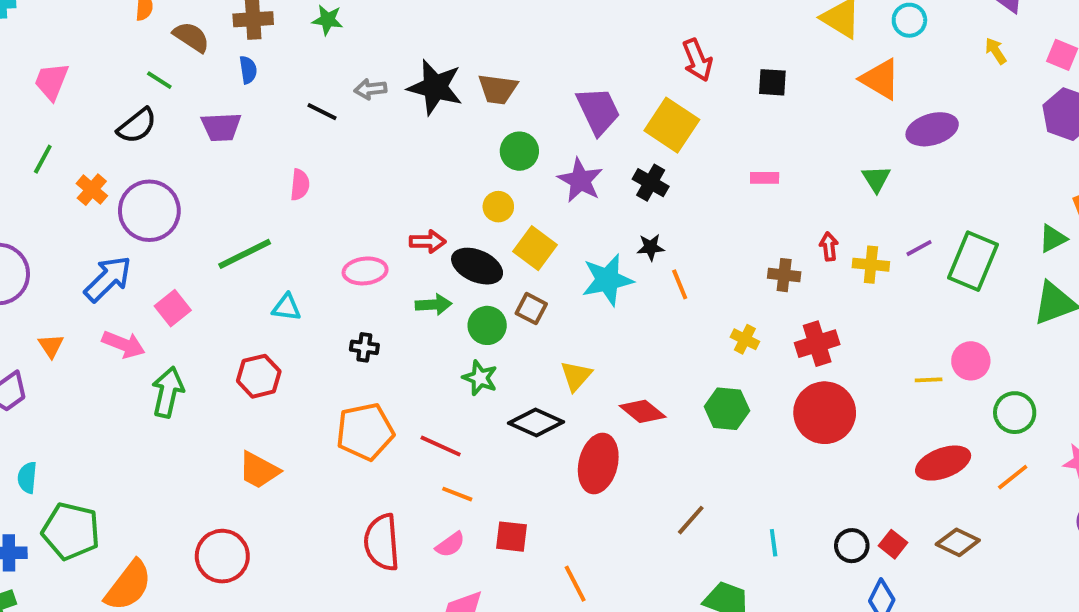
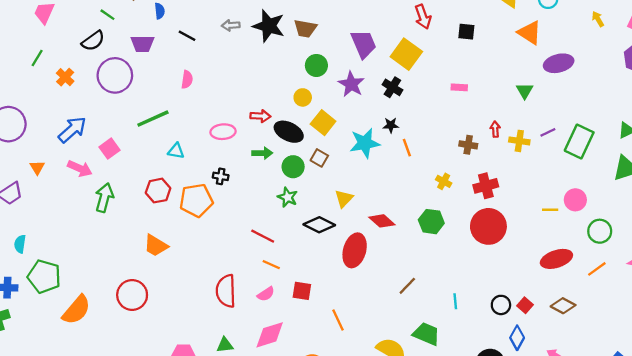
black line: (322, 112) -> (187, 36), moved
purple circle: (149, 211) -> (115, 75), moved
orange pentagon: (365, 432) -> (196, 200), moved

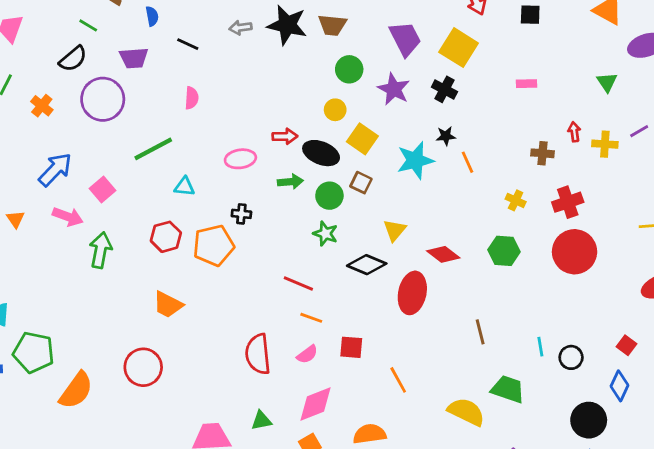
brown line: (407, 286) -> (480, 332), turned -54
black circle: (501, 305) -> (571, 357), moved

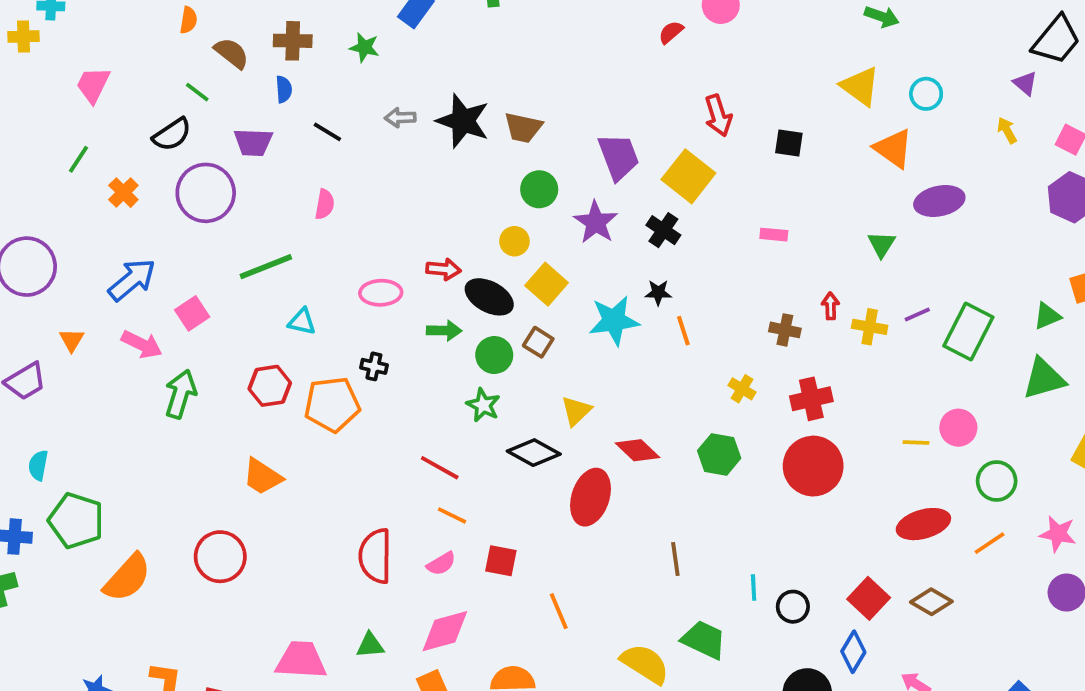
red square: (626, 345) -> (869, 598), size x1.5

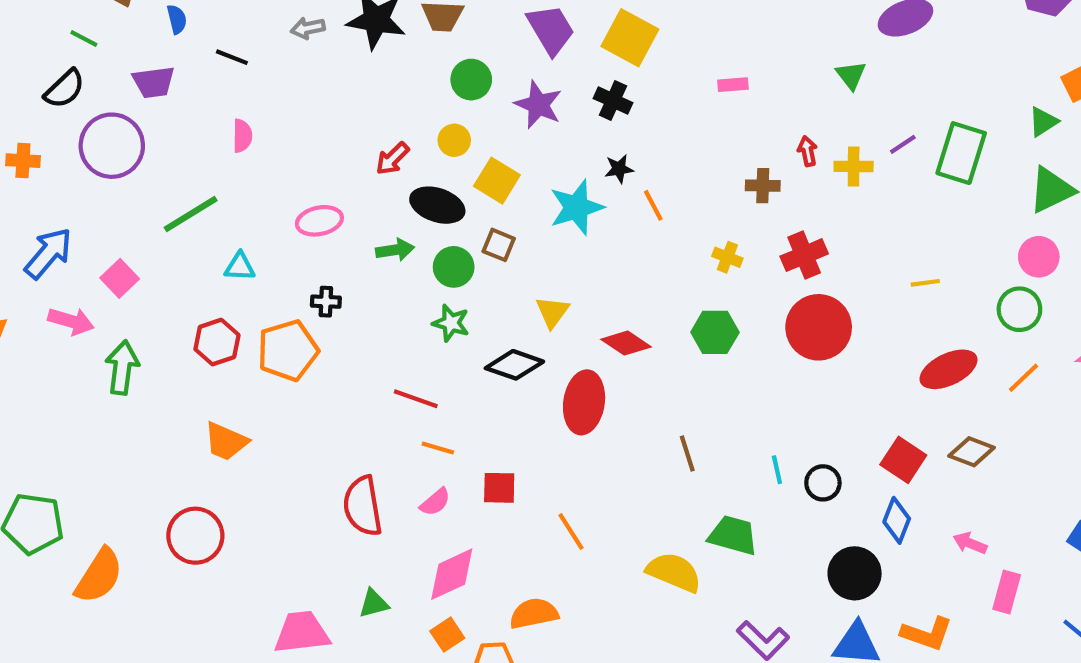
orange cross: (123, 193) -> (23, 161), turned -32
red arrow: (443, 269) -> (392, 159), moved, turned 140
pink circle: (958, 428) -> (1039, 257), moved

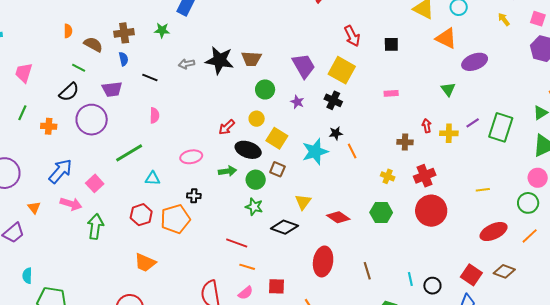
purple star: (538, 105) -> (297, 102), size x0.6
red ellipse: (584, 402) -> (323, 262), moved

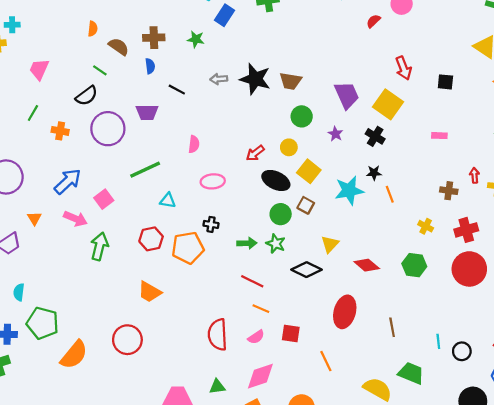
purple trapezoid: (112, 89) -> (147, 112), moved
pink semicircle: (154, 115) -> (194, 144), moved
green arrow: (227, 171) -> (247, 243), moved

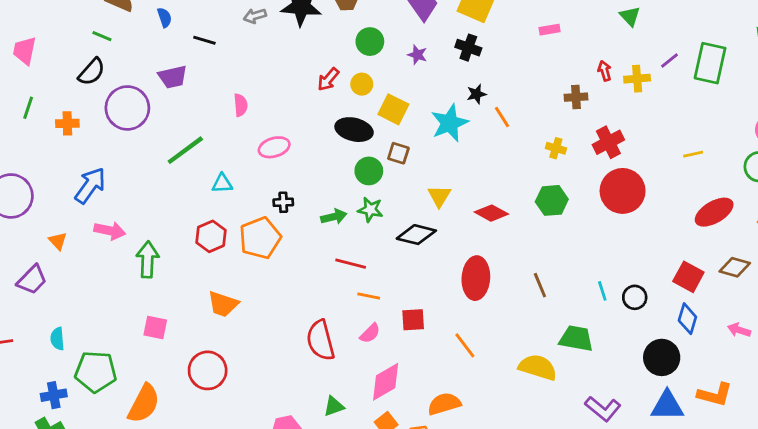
red arrow: (255, 153) -> (328, 79), moved
pink square: (104, 199) -> (155, 328), moved, turned -30

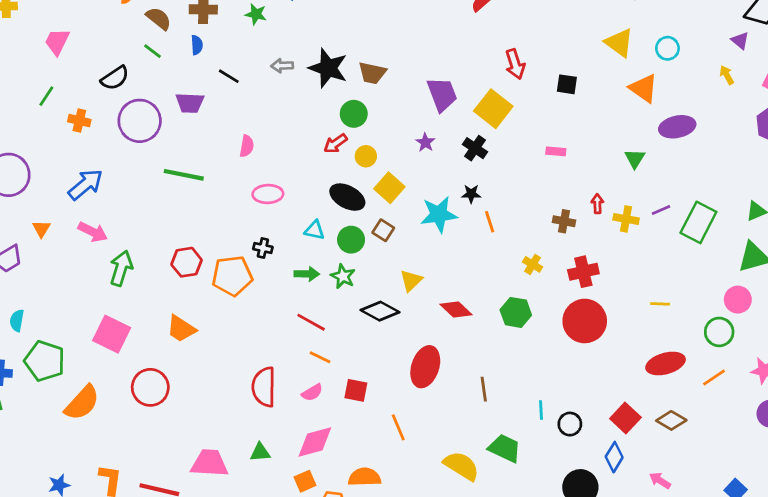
green line: (102, 36) -> (152, 51), moved
green circle: (370, 42) -> (354, 114), moved
green line: (185, 150) -> (184, 175), turned 33
cyan triangle: (222, 183) -> (315, 230), moved
pink square: (155, 328) -> (112, 334), size x1.5

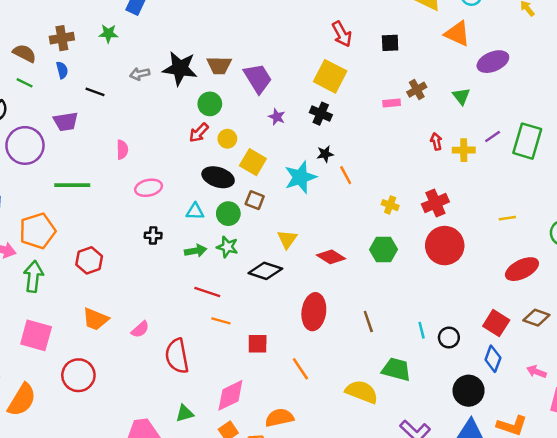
purple trapezoid: (442, 94) -> (258, 78), moved
brown cross: (564, 221) -> (417, 90), moved, turned -30
orange pentagon: (232, 276) -> (37, 231), moved
pink semicircle: (312, 392) -> (140, 329), moved

